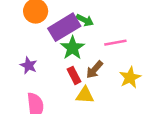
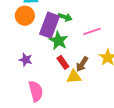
purple rectangle: (64, 27) -> (50, 25), turned -30
brown arrow: (94, 70) -> (82, 64), moved

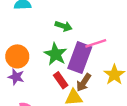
orange circle: (25, 16) -> (17, 56), moved
purple rectangle: (50, 25) -> (80, 58), moved

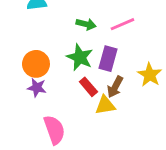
pink line: (96, 43) -> (122, 24), moved
purple rectangle: (80, 58) -> (108, 59), size x0.7

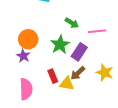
yellow star: (150, 75) -> (105, 73), turned -30
red rectangle: (88, 87) -> (53, 76), moved

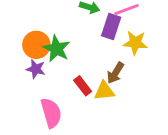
green star: (60, 45) -> (57, 49), moved
purple rectangle: (79, 52) -> (111, 27), moved
yellow star: (105, 73) -> (135, 43), moved

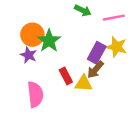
purple rectangle: (111, 27) -> (97, 53), moved

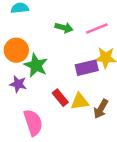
orange circle: (32, 35) -> (16, 50), moved
purple rectangle: (97, 53) -> (87, 68), turned 60
brown arrow: (95, 70) -> (101, 109), moved

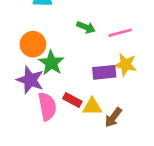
purple star: (18, 84) -> (30, 80), size x1.5
red rectangle: (60, 98) -> (72, 100), turned -30
pink semicircle: (33, 123) -> (47, 106), moved

